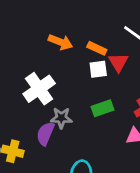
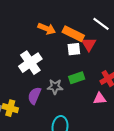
orange rectangle: (97, 48) -> (73, 34), size x1.5
gray star: (61, 118) -> (55, 87), moved

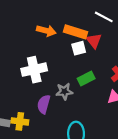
white cross: (30, 63) -> (34, 70), turned 30

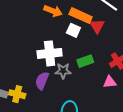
white square: (79, 48) -> (73, 30), moved, turned 32
white cross: (34, 70) -> (50, 53), moved

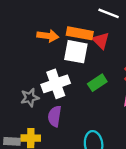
white square: (73, 30) -> (76, 52), size x1.5
gray star: (63, 71) -> (30, 98), moved

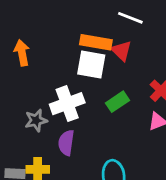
orange arrow: (48, 36) -> (22, 53), moved, turned -108

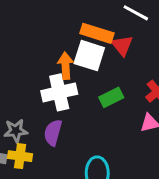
orange arrow: (22, 53) -> (65, 66), moved
gray star: (36, 120) -> (16, 131), moved

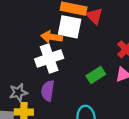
orange arrow: (65, 66) -> (52, 37), turned -72
green rectangle: (111, 97) -> (96, 75), moved

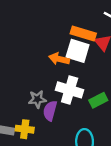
white cross: (49, 59) -> (70, 90), moved, turned 30
gray star: (18, 92) -> (37, 99), moved

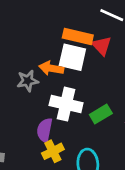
gray star: (37, 99) -> (28, 81), moved
yellow cross: (25, 129) -> (53, 151), moved, turned -30

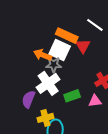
gray star: (28, 81) -> (54, 65), moved
white cross: (66, 104) -> (48, 83), turned 30
yellow cross: (53, 151) -> (45, 118), moved

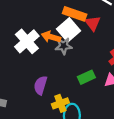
white square: (60, 50) -> (69, 30), turned 30
white cross: (48, 83) -> (27, 41), moved

